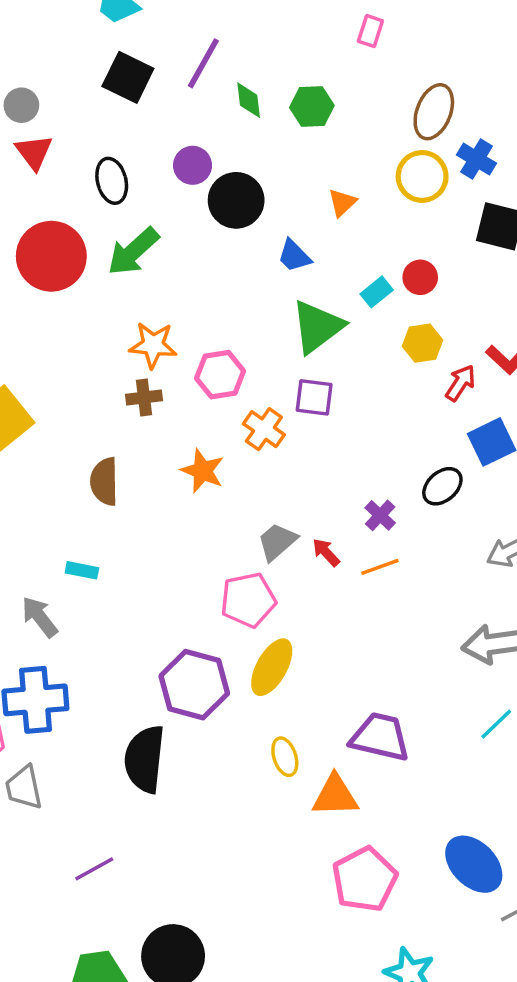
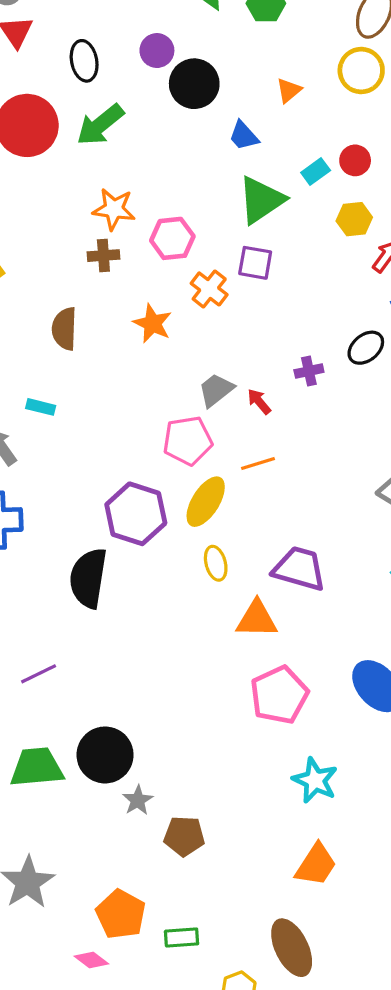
purple cross: (380, 515) -> (309, 371), turned 32
orange line: (380, 567) -> (258, 463), moved
yellow ellipse: (285, 757) -> (216, 563), moved

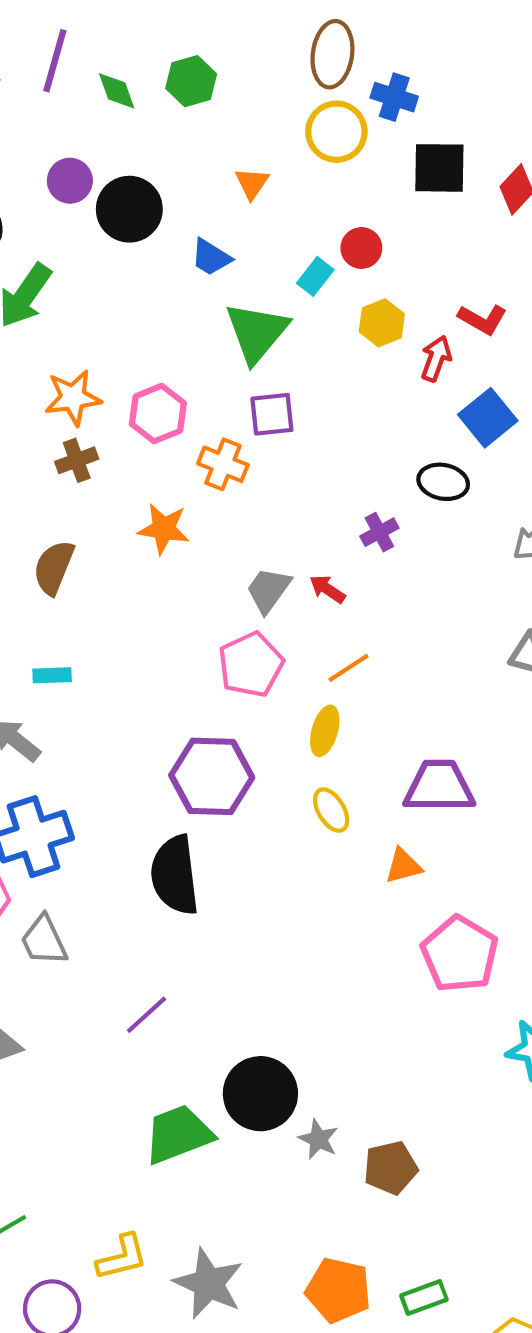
brown semicircle: (64, 329) -> (54, 567), turned 36
black ellipse: (366, 348) -> (443, 482), turned 66
yellow ellipse: (206, 502) -> (325, 731), moved, size x0.7
orange triangle: (257, 619) -> (403, 866), size x0.7

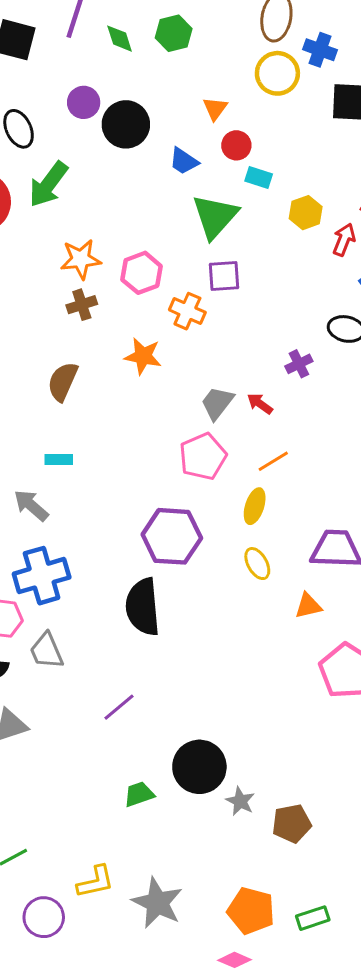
red circle: (361, 248) -> (236, 145), moved
cyan rectangle: (315, 276) -> (259, 177), turned 68
green trapezoid: (178, 1134) -> (139, 794), size x0.6

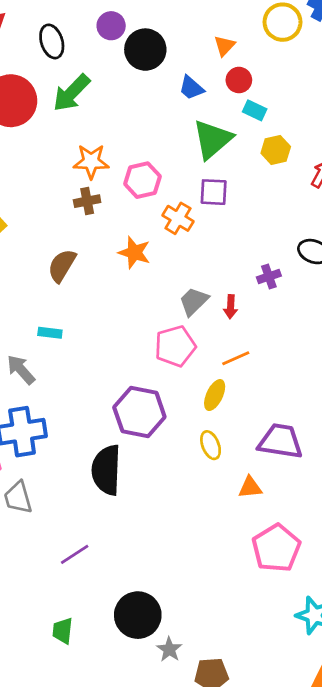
yellow hexagon: (306, 213) -> (276, 150), moved
red arrow: (260, 404) -> (231, 307), turned -130
green trapezoid: (139, 794) -> (63, 631), moved, turned -72

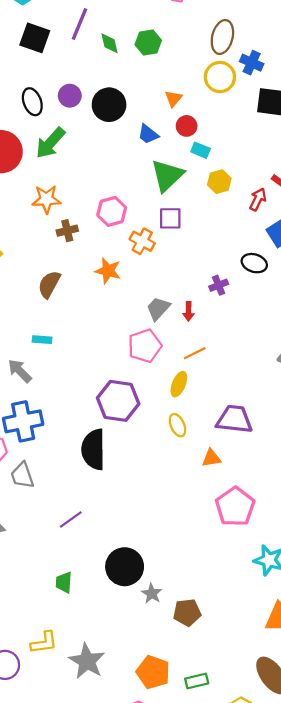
purple circle: (111, 26) -> (70, 96), moved
orange star: (91, 161) -> (46, 199), moved

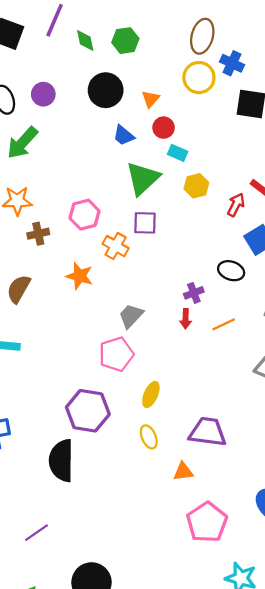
black circle: (109, 105) -> (106, 90), moved
red arrow: (189, 311) -> (186, 319), moved
orange line: (195, 353) -> (224, 324), moved

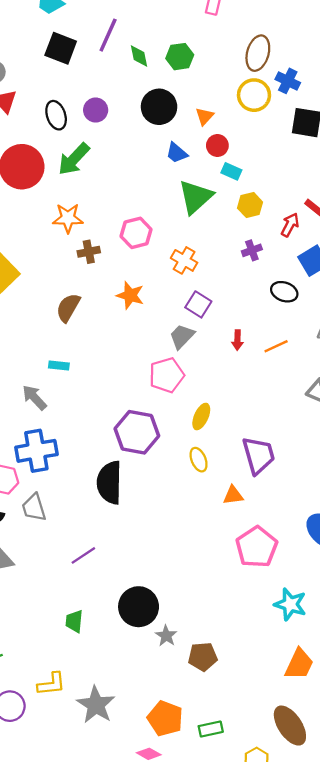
purple square: (145, 223) -> (198, 304), moved, turned 30
orange cross: (116, 246) -> (184, 260), moved
purple cross: (194, 293) -> (252, 250), moved
purple trapezoid: (208, 432) -> (259, 455), turned 66

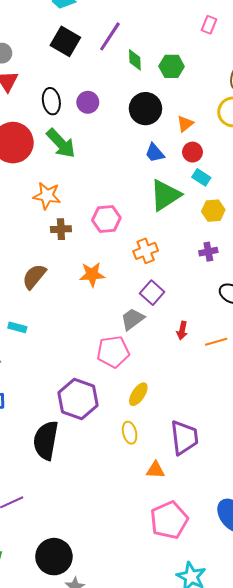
green arrow: (74, 159) -> (61, 143), turned -96
orange cross: (184, 260) -> (146, 251), turned 30
orange star: (130, 295) -> (92, 274), turned -30

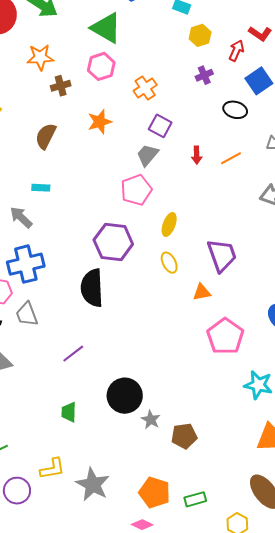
green triangle: (165, 195) -> (106, 28), moved, turned -44

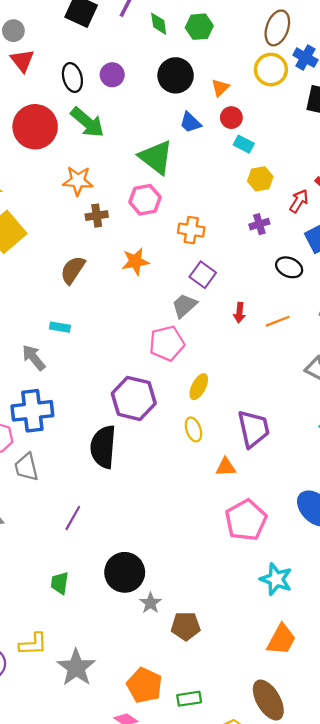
orange cross: (145, 88) -> (191, 230), turned 35
purple line: (73, 354) -> (73, 518), turned -30

